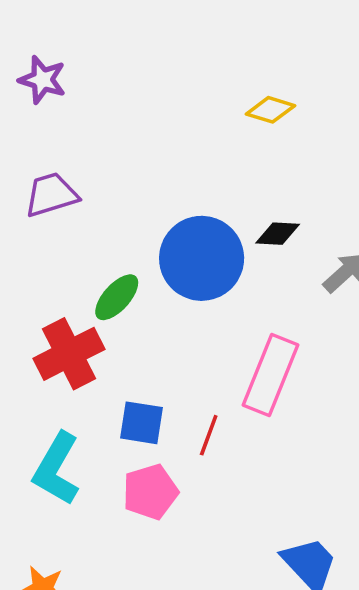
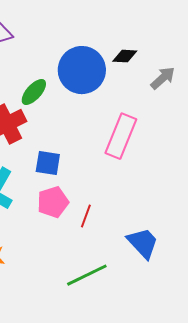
red line: (209, 435) -> (86, 216), moved

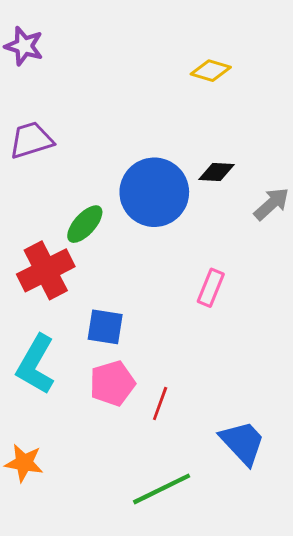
pink rectangle: (121, 136) -> (211, 288), size x0.6

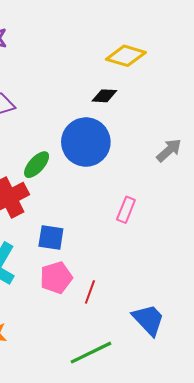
yellow diamond: (211, 71) -> (126, 56), size x1.4
black diamond: (217, 172) -> (104, 96), moved

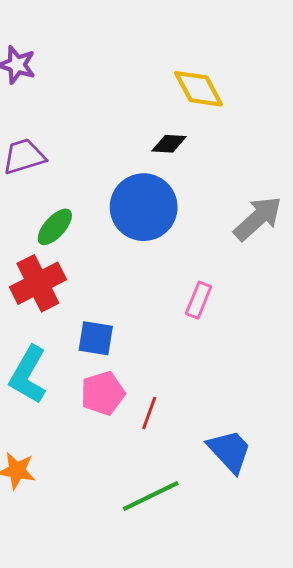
yellow diamond: (126, 56) -> (199, 89), turned 45
gray arrow: (169, 150) -> (258, 218), size x1.4
green ellipse: (37, 165) -> (55, 227), moved

